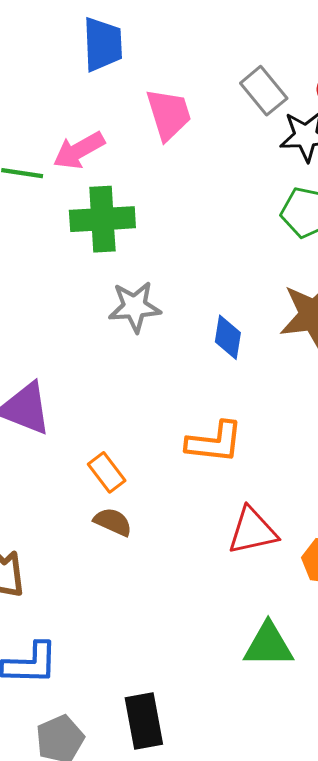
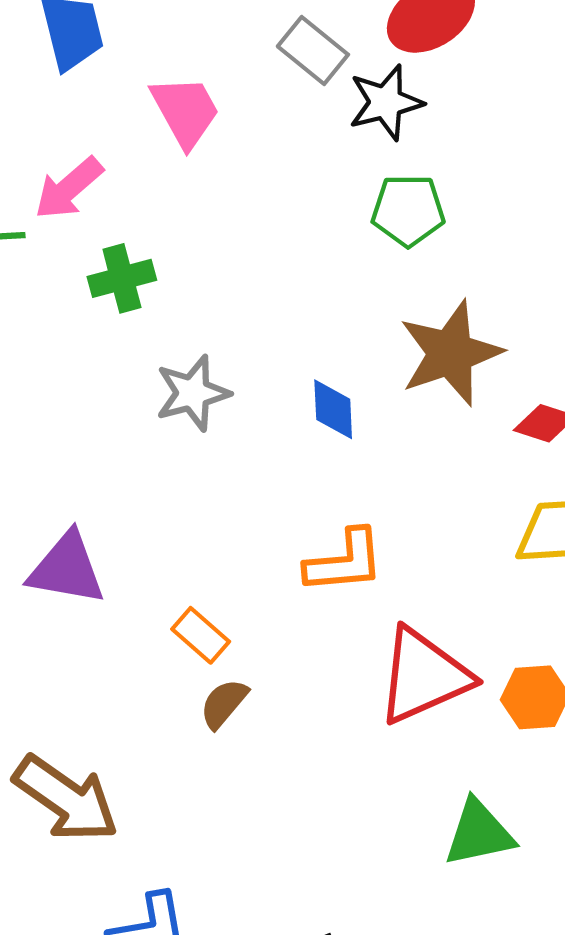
green cross: (102, 219) -> (122, 278), size x0.7
brown semicircle: (113, 522) -> (224, 704), turned -63
red triangle: (252, 531) -> (424, 676), size x1.4

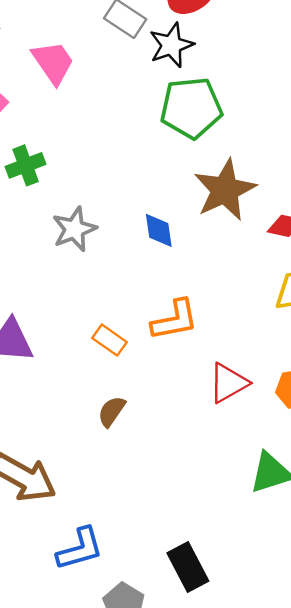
green pentagon: (408, 210) -> (191, 108), size x1.4
orange rectangle: (201, 635) -> (109, 340), moved
red triangle: (424, 676) -> (228, 383), size x0.7

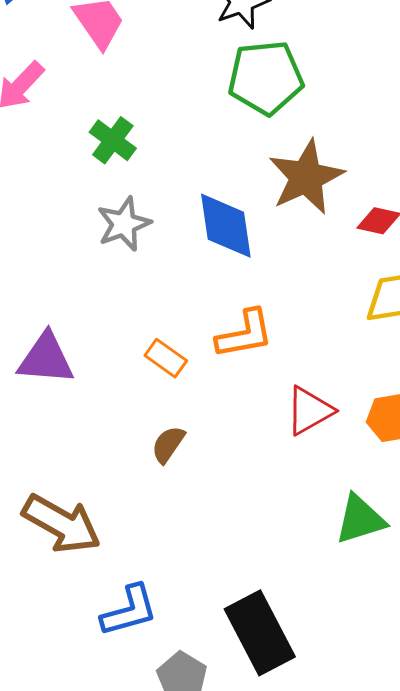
green cross: (26, 165) -> (113, 140), moved, turned -33
blue diamond: (159, 230) -> (226, 226), size x1.6
black rectangle: (188, 567) -> (260, 633), size x1.4

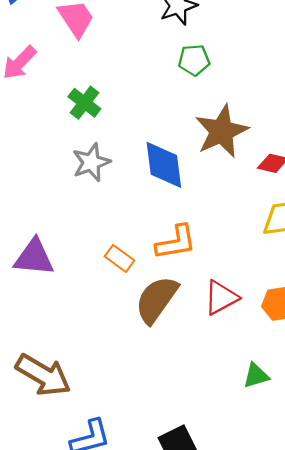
green pentagon: (266, 78) -> (194, 60), size x0.6
brown semicircle: (168, 444) -> (157, 300), moved, size x1.8
green triangle: (360, 519) -> (256, 376), size x0.7

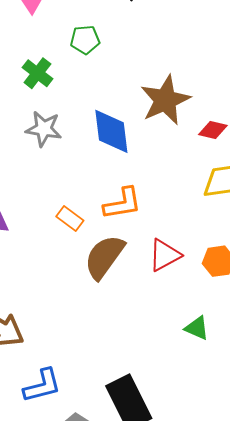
green pentagon: (194, 60) -> (85, 40), moved
gray star: (91, 162) -> (44, 129), turned 30
green triangle: (256, 376) -> (197, 328), turned 40

